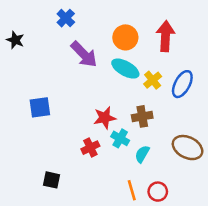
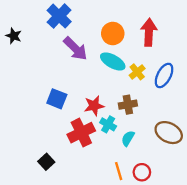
blue cross: (66, 18) -> (59, 16), size x1.5
blue square: (40, 107) -> (57, 99), moved, turned 30
red cross: (90, 148) -> (81, 133), size x1.6
black square: (52, 180) -> (46, 162), turned 35

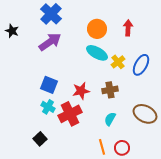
red arrow: (149, 32) -> (128, 28), size x0.7
purple arrow: (75, 49) -> (50, 42), moved, turned -80
cyan cross: (108, 124) -> (48, 107), moved

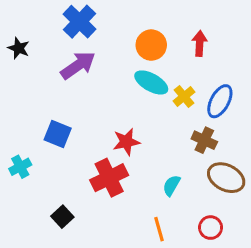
blue square: (49, 85) -> (58, 134), moved
brown cross: (110, 90) -> (204, 140), moved, turned 35
cyan cross: (48, 107) -> (20, 167), moved, turned 32
red circle: (122, 148) -> (211, 228), moved

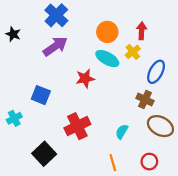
yellow cross: (184, 97) -> (133, 52), moved
red star: (126, 142) -> (85, 78), moved
black square: (62, 217) -> (44, 154), size x1.5

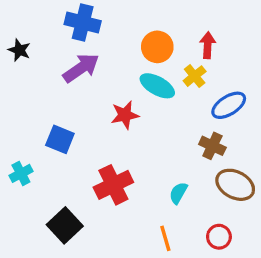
blue cross: (56, 15) -> (83, 23), turned -30
blue ellipse: (156, 72) -> (229, 105), turned 30

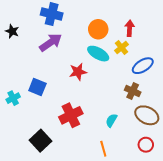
cyan cross: (21, 173) -> (13, 98), moved
red circle: (219, 237) -> (146, 145), moved

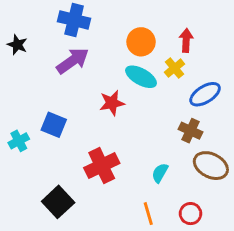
red circle: (146, 145) -> (190, 214), moved

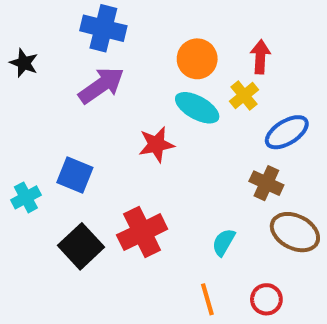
black square: (58, 202) -> (81, 246), moved

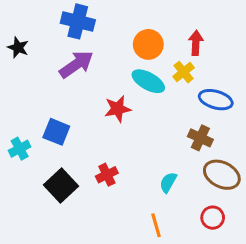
blue ellipse: (287, 132) -> (216, 100), turned 48
red cross: (142, 232) -> (107, 175), size x0.6
red circle: (266, 299) -> (213, 218), moved

